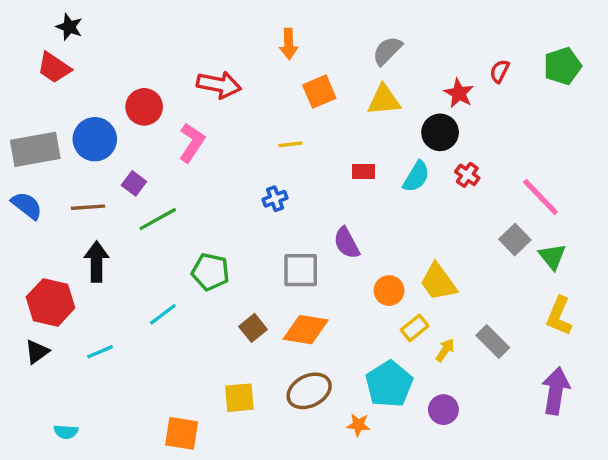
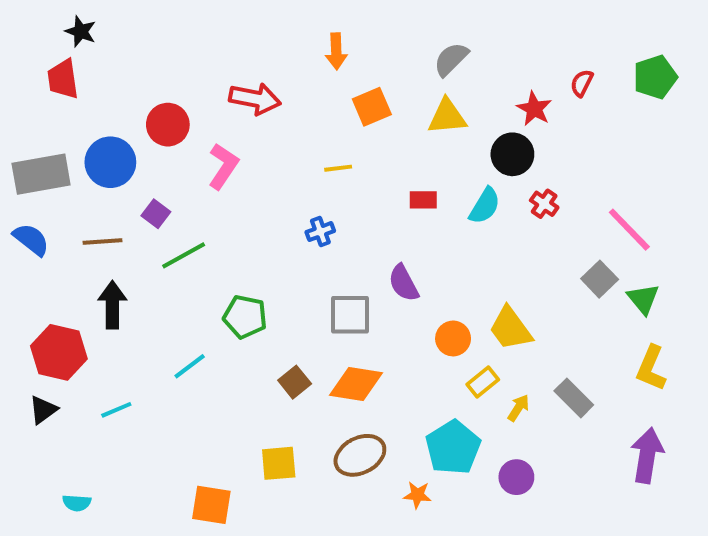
red trapezoid: (54, 68) -> (63, 79), turned 48

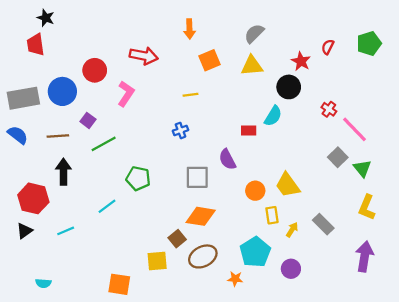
red rectangle: (423, 200) -> (249, 130), moved
red cross: (544, 204) -> (329, 109), moved
brown square: (295, 382) -> (177, 239), moved
yellow rectangle: (483, 382) -> (272, 215), turned -60

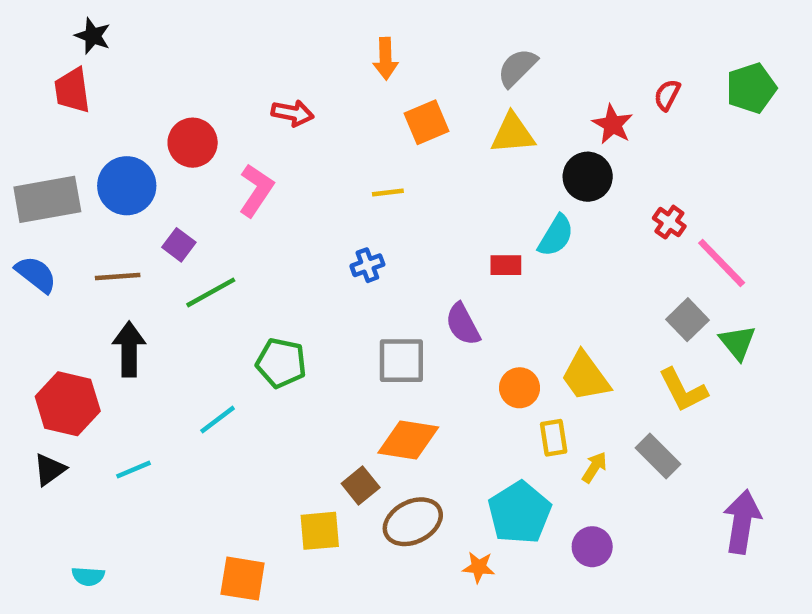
red arrow: (144, 56) -> (292, 113), size x0.7
yellow L-shape: (367, 207) -> (683, 390), moved, turned -50

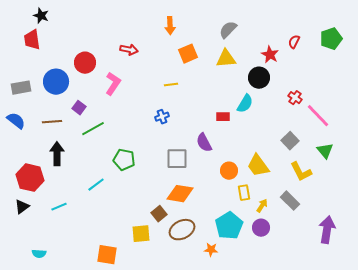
gray rectangle: (47, 199) -> (21, 88), size x0.7
gray square: (688, 320) -> (290, 141), moved
purple circle: (592, 547) -> (261, 228), moved

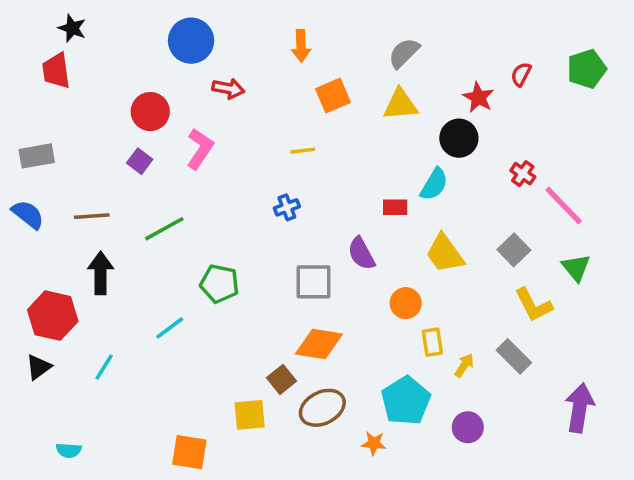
blue circle: (56, 82) -> (191, 41), moved
purple square: (79, 108) -> (140, 161), moved
yellow trapezoid: (258, 166) -> (445, 253), moved
cyan line: (59, 207) -> (104, 367), turned -35
purple circle: (261, 228) -> (468, 427), moved

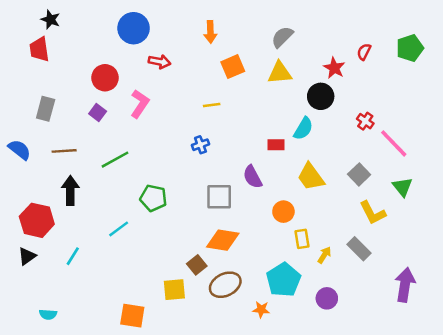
gray rectangle: (37, 156) -> (46, 109), moved, turned -65

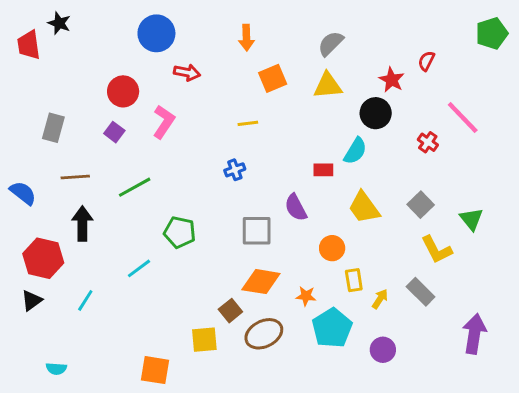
green pentagon: (410, 48) -> (492, 33), moved
red trapezoid: (39, 49) -> (29, 45), moved
pink line: (394, 143) -> (463, 118), moved
blue semicircle: (19, 150) -> (23, 193), moved
orange star: (261, 310) -> (306, 296), moved

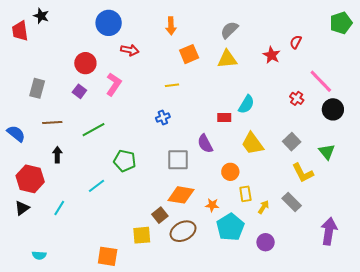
black circle: (376, 113) -> (333, 109), moved
black arrow: (82, 223) -> (57, 155), size x0.7

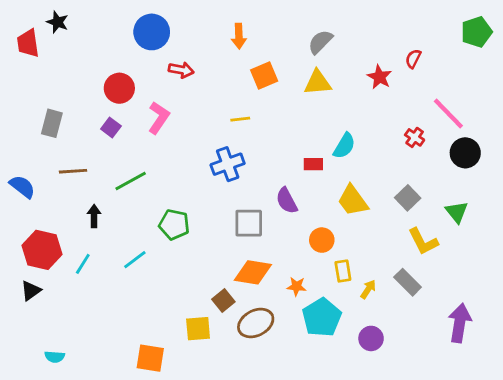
blue cross: (163, 117) -> (228, 164), size x1.6
black arrow: (57, 155) -> (94, 216), moved
cyan line: (59, 208) -> (83, 264), moved

